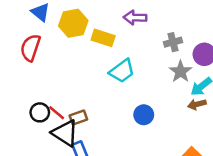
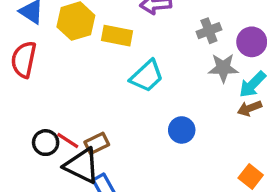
gray star: (181, 72) -> (223, 68), turned -30

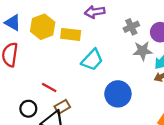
blue circle: (182, 130) -> (118, 94), size x1.5
red line: (68, 140) -> (49, 88), moved

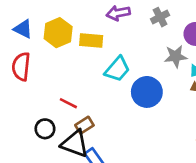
gray cross: (131, 27) -> (160, 17), moved
blue circle: (118, 94) -> (147, 92), moved

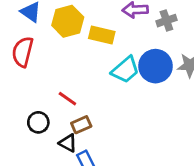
gray cross: (160, 17) -> (166, 21), moved
blue circle: (147, 92) -> (155, 66), moved
black triangle: (75, 144) -> (68, 143), size x0.6

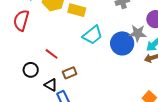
blue circle: (155, 66) -> (122, 43), moved
brown rectangle: (81, 125) -> (70, 73), moved

